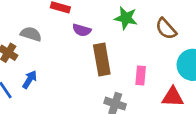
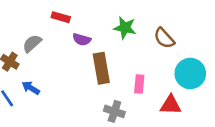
gray semicircle: (31, 34) -> (32, 43), turned -60
blue arrow: (30, 80) -> (31, 88), turned -90

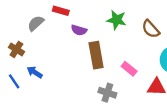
gray semicircle: (32, 43) -> (36, 23), moved
pink rectangle: (139, 84) -> (129, 69), turned -56

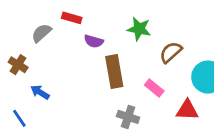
brown semicircle: (151, 29) -> (171, 52), moved, turned 90
blue line: (14, 81) -> (19, 118), moved

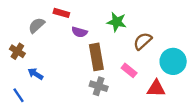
gray cross: (128, 117) -> (99, 86), moved

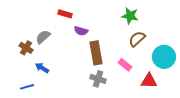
green star: (117, 22) -> (130, 16), moved
gray semicircle: (37, 25) -> (43, 37), moved
blue line: (19, 95) -> (27, 87), turned -72

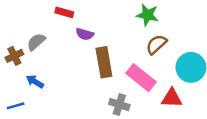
brown cross: (26, 48) -> (14, 56), turned 32
pink rectangle: (125, 65) -> (141, 78), size x1.6
gray cross: (98, 79) -> (119, 105), moved

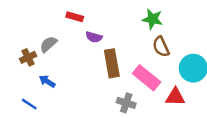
brown semicircle: (156, 44) -> (161, 47), turned -72
blue line: (16, 106) -> (29, 104), turned 49

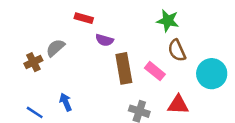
pink rectangle: (147, 78) -> (155, 71), moved, size x0.7
blue arrow: (47, 81) -> (66, 102), moved, turned 35
red triangle: (175, 97) -> (178, 105), moved

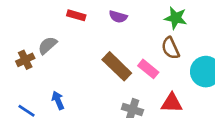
green star: (168, 21) -> (176, 18), moved
purple semicircle: (104, 40) -> (118, 17), moved
brown rectangle: (124, 68) -> (117, 66), turned -36

